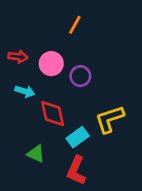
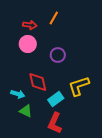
red arrow: (18, 57) -> (30, 25), moved
pink circle: (51, 64) -> (28, 44), moved
cyan arrow: (25, 91) -> (18, 94), moved

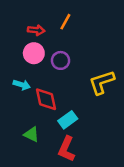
purple circle: (58, 55) -> (60, 60), moved
yellow L-shape: (79, 86) -> (102, 82), moved
cyan arrow: (18, 94) -> (22, 85), moved

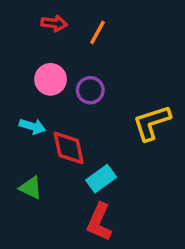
red arrow: (36, 30) -> (54, 23), moved
green triangle: (31, 134) -> (31, 188), moved

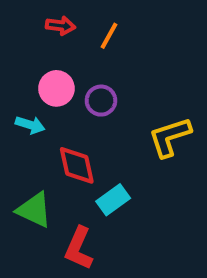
cyan arrow: (32, 126) -> (30, 125), moved
green triangle: (31, 188) -> (34, 210), size x1.4
red L-shape: (99, 222) -> (79, 248), moved

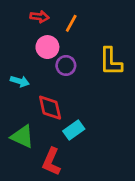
pink circle: (56, 88) -> (47, 47), moved
yellow L-shape: (170, 137) -> (111, 62), moved, turned -72

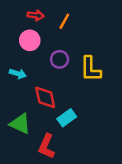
pink circle: (47, 47) -> (30, 40), moved
yellow L-shape: (111, 62) -> (90, 69), moved

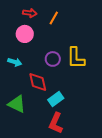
purple circle: (60, 59) -> (53, 59), moved
red L-shape: (46, 146) -> (56, 123), moved

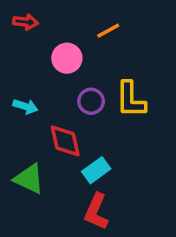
red arrow: (30, 13) -> (26, 22), moved
orange line: (54, 18) -> (108, 31), moved, turned 32
pink circle: (25, 34) -> (67, 58), moved

